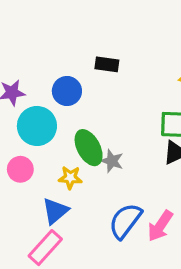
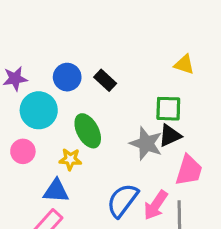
black rectangle: (107, 64) -> (105, 80), moved, turned 35
gray star: (112, 161) -> (146, 143), moved, size x1.5
blue triangle: (55, 211) -> (56, 191), turned 44

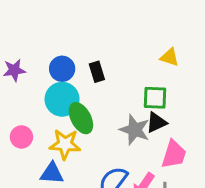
black rectangle: (105, 80) -> (97, 72), turned 30
cyan circle: (39, 110) -> (62, 99), moved
yellow star: (70, 159) -> (65, 144), size x1.5

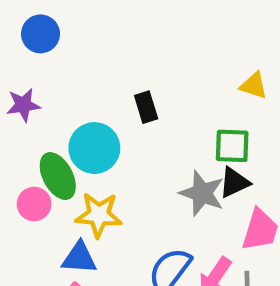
blue circle: (62, 69) -> (41, 34), moved
green ellipse: (81, 118) -> (58, 176), moved

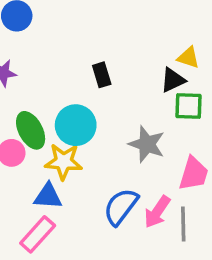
green square: (232, 146) -> (188, 106), moved
cyan circle: (94, 148) -> (76, 125), moved
black triangle: (234, 182) -> (173, 80), moved

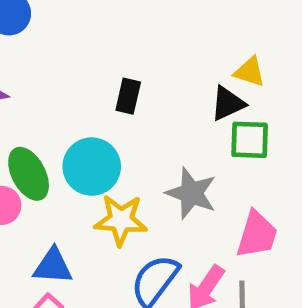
black rectangle: (102, 75) -> (128, 96), turned 30
yellow star: (64, 162) -> (121, 220), moved

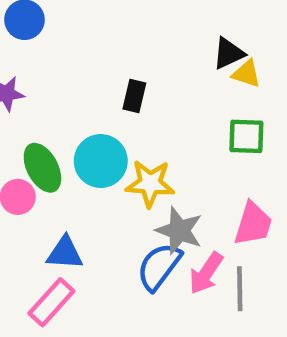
black triangle: (228, 103) -> (229, 53), moved
gray star: (191, 193) -> (179, 231), moved
yellow star: (121, 220) -> (150, 183), moved

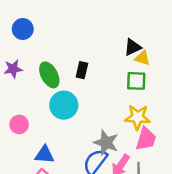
green square: (246, 136) -> (136, 81), moved
green ellipse: (42, 168) -> (49, 75), moved
yellow star: (150, 183) -> (137, 117), moved

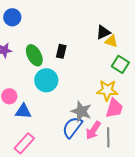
green square: (136, 81) -> (120, 64), moved, turned 30
blue triangle: (44, 155) -> (23, 111), moved

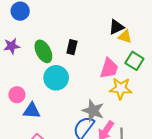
pink trapezoid: (114, 108) -> (109, 68), moved

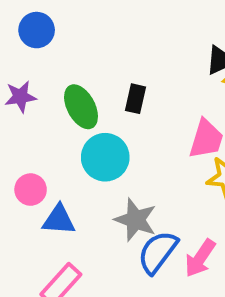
gray star: (93, 111) -> (136, 220), moved

